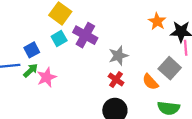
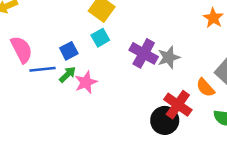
purple cross: (85, 35) -> (144, 53), moved
red cross: (116, 80) -> (178, 105), moved, size x1.5

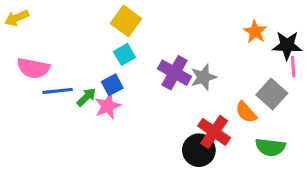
pink semicircle: (22, 50) -> (33, 68), turned 128
blue square: (69, 51) -> (112, 85), moved

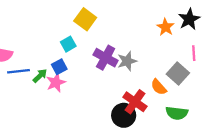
yellow square: (126, 21) -> (85, 19), moved
black star: (287, 45) -> (189, 19), moved, turned -30

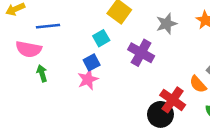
gray star: (127, 61) -> (167, 24), moved
blue line: (19, 71) -> (48, 26), moved
green arrow: (40, 76) -> (42, 73), moved, turned -63

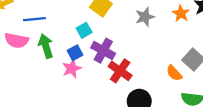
purple cross: (141, 53) -> (103, 51), moved
green arrow: (42, 73) -> (46, 46), moved, size x1.5
red cross: (173, 100) -> (120, 71), moved

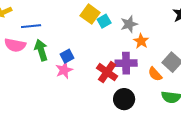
orange star: (181, 13) -> (141, 41), moved
cyan square: (84, 30) -> (104, 21), moved
purple cross: (103, 51) -> (126, 63), moved, turned -30

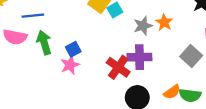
gray star: (129, 24) -> (143, 26), moved
orange star: (141, 41) -> (164, 22), moved
orange semicircle: (155, 74) -> (172, 92), moved, turned -84

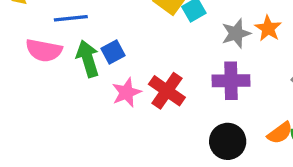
blue square: (73, 49) -> (113, 52), moved
red cross: (118, 67) -> (167, 91), moved

